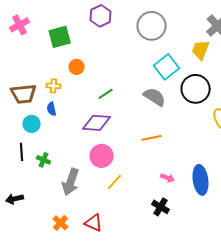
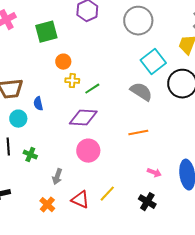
yellow cross: (54, 86) -> (72, 81), moved
gray arrow: (71, 182) -> (57, 177), size x0.6
yellow line: (115, 182) -> (107, 194), moved
orange cross: (61, 223) -> (47, 205), moved
red triangle: (94, 223) -> (80, 200), moved

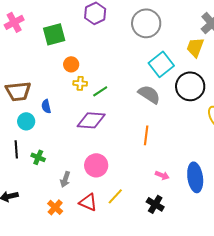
orange line: (138, 133) -> (146, 135), turned -72
pink circle: (88, 151) -> (96, 165), moved

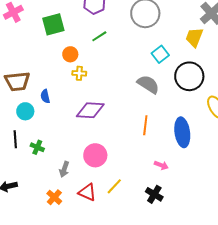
cyan square: (161, 64) -> (160, 54), size x0.7
green line: (100, 91) -> (99, 36), moved
blue ellipse: (195, 177) -> (182, 132), moved

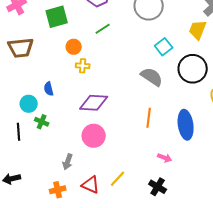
brown trapezoid: (17, 81) -> (21, 48), moved
green cross: (37, 147) -> (42, 122), moved
pink circle: (95, 155) -> (94, 136), moved
orange cross: (54, 197) -> (58, 190), turned 35

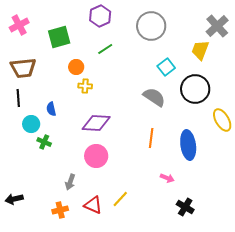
black line: (19, 132) -> (18, 98), moved
black cross: (158, 187) -> (185, 207), moved

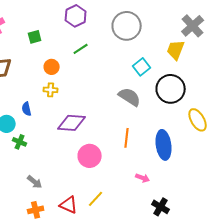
green square: (59, 37) -> (35, 37), size x0.6
yellow cross: (85, 86) -> (51, 90), moved
pink circle: (96, 156) -> (90, 156), moved
gray arrow: (70, 182) -> (35, 182), moved, turned -70

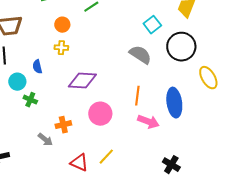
pink arrow: (143, 178) -> (148, 122), moved, size x1.5
orange cross: (36, 210) -> (63, 125), moved

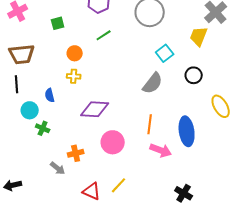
black circle: (181, 47) -> (194, 75), size x0.6
gray semicircle: (140, 55) -> (153, 83), turned 95

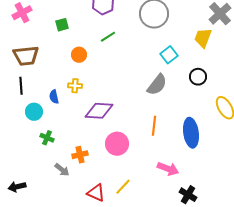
yellow cross: (74, 76) -> (75, 86), moved
green cross: (43, 128) -> (47, 138), moved
pink arrow: (161, 150) -> (168, 169), moved

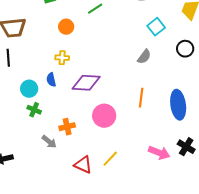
gray semicircle: (157, 85) -> (144, 57), size x0.7
blue semicircle: (54, 97) -> (51, 80), moved
cyan circle: (34, 112) -> (29, 89), moved
pink arrow: (168, 169) -> (159, 153), moved
black cross: (188, 195) -> (186, 147), moved

